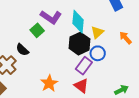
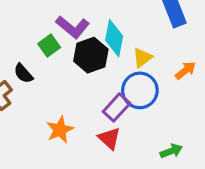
orange arrow: (125, 38) -> (185, 70), turned 88
black hexagon: (79, 44) -> (91, 55), moved
blue circle: (98, 53) -> (140, 90), size x1.5

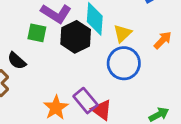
green square: (49, 46) -> (37, 33), turned -36
purple rectangle: (117, 107) -> (85, 101), moved, turned -75

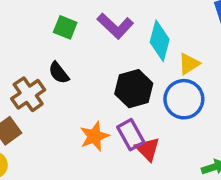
green square: (37, 33) -> (65, 27), moved
black hexagon: (76, 37) -> (134, 89), moved

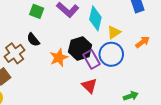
purple rectangle: (131, 135) -> (92, 59), moved
orange star: (94, 136) -> (59, 58), moved

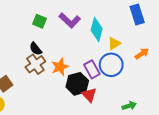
black hexagon: (80, 48) -> (77, 84), moved
brown cross: (15, 53) -> (35, 64), moved

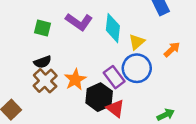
black semicircle: (36, 49) -> (43, 62), turned -64

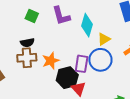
purple L-shape: (79, 22) -> (61, 16), turned 30
purple rectangle: (114, 77) -> (82, 64), turned 36
brown cross: (45, 81) -> (27, 58), turned 30

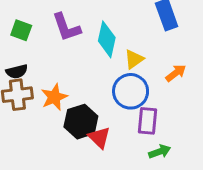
purple rectangle: (82, 64) -> (147, 121), moved

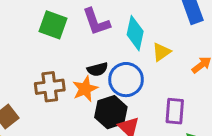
green square: (21, 30) -> (53, 25), size x1.4
black semicircle: (17, 71) -> (97, 69), moved
blue circle: (131, 91) -> (126, 80), moved

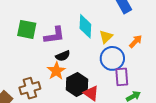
purple L-shape: (96, 22) -> (54, 35), moved, turned -70
blue circle: (126, 80) -> (112, 58), moved
brown cross: (50, 87) -> (30, 88), moved

